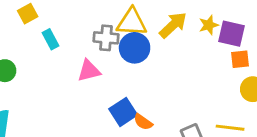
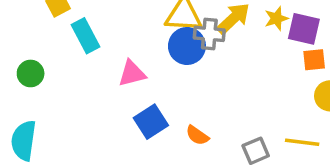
gray cross: (106, 38) -> (209, 34), moved
cyan rectangle: (50, 39) -> (86, 36), size x1.4
blue square: (123, 112) -> (151, 122), moved

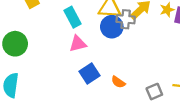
cyan rectangle: (86, 36) -> (72, 17), moved
green circle: (31, 73) -> (15, 44), size x1.5

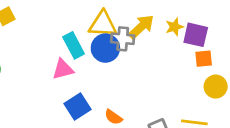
cyan rectangle: (72, 17) -> (74, 45), moved

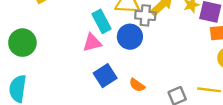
blue circle: (105, 48) -> (130, 37), moved

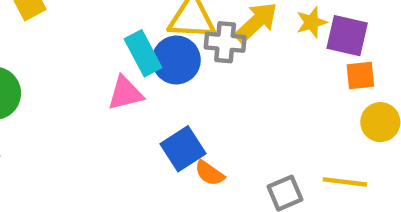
blue circle: (130, 37) -> (176, 60), moved
blue square: (105, 76) -> (183, 149), moved

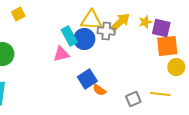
orange square: (360, 76) -> (167, 46), size x1.6

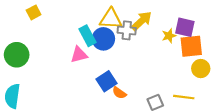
yellow star: (145, 22) -> (169, 36), moved

